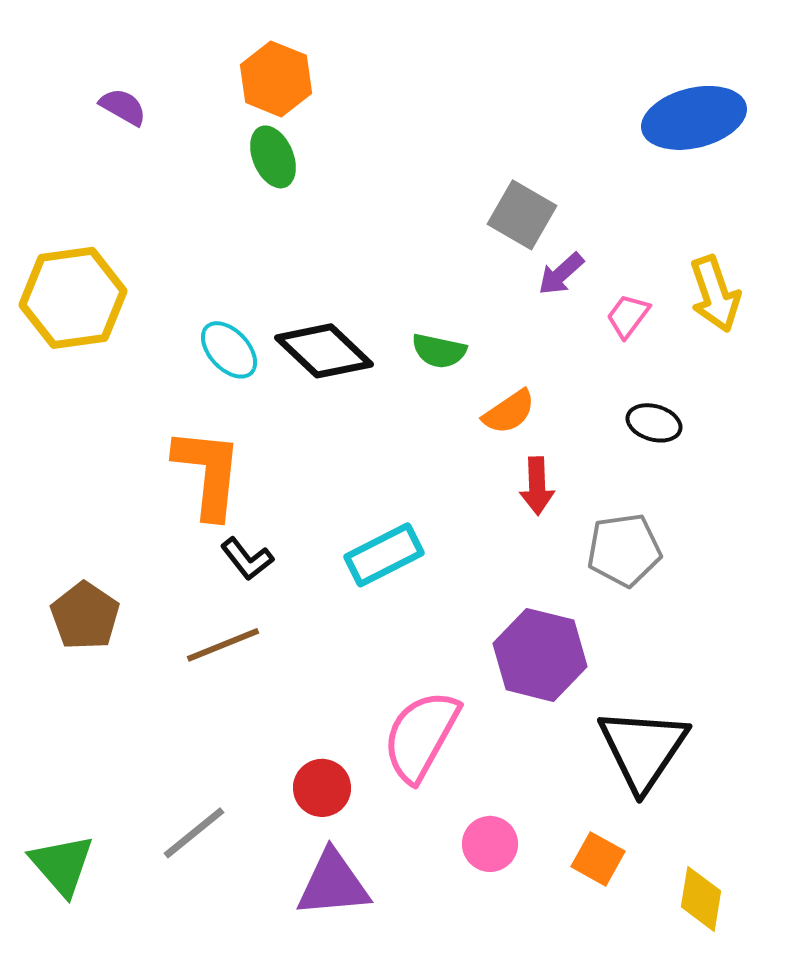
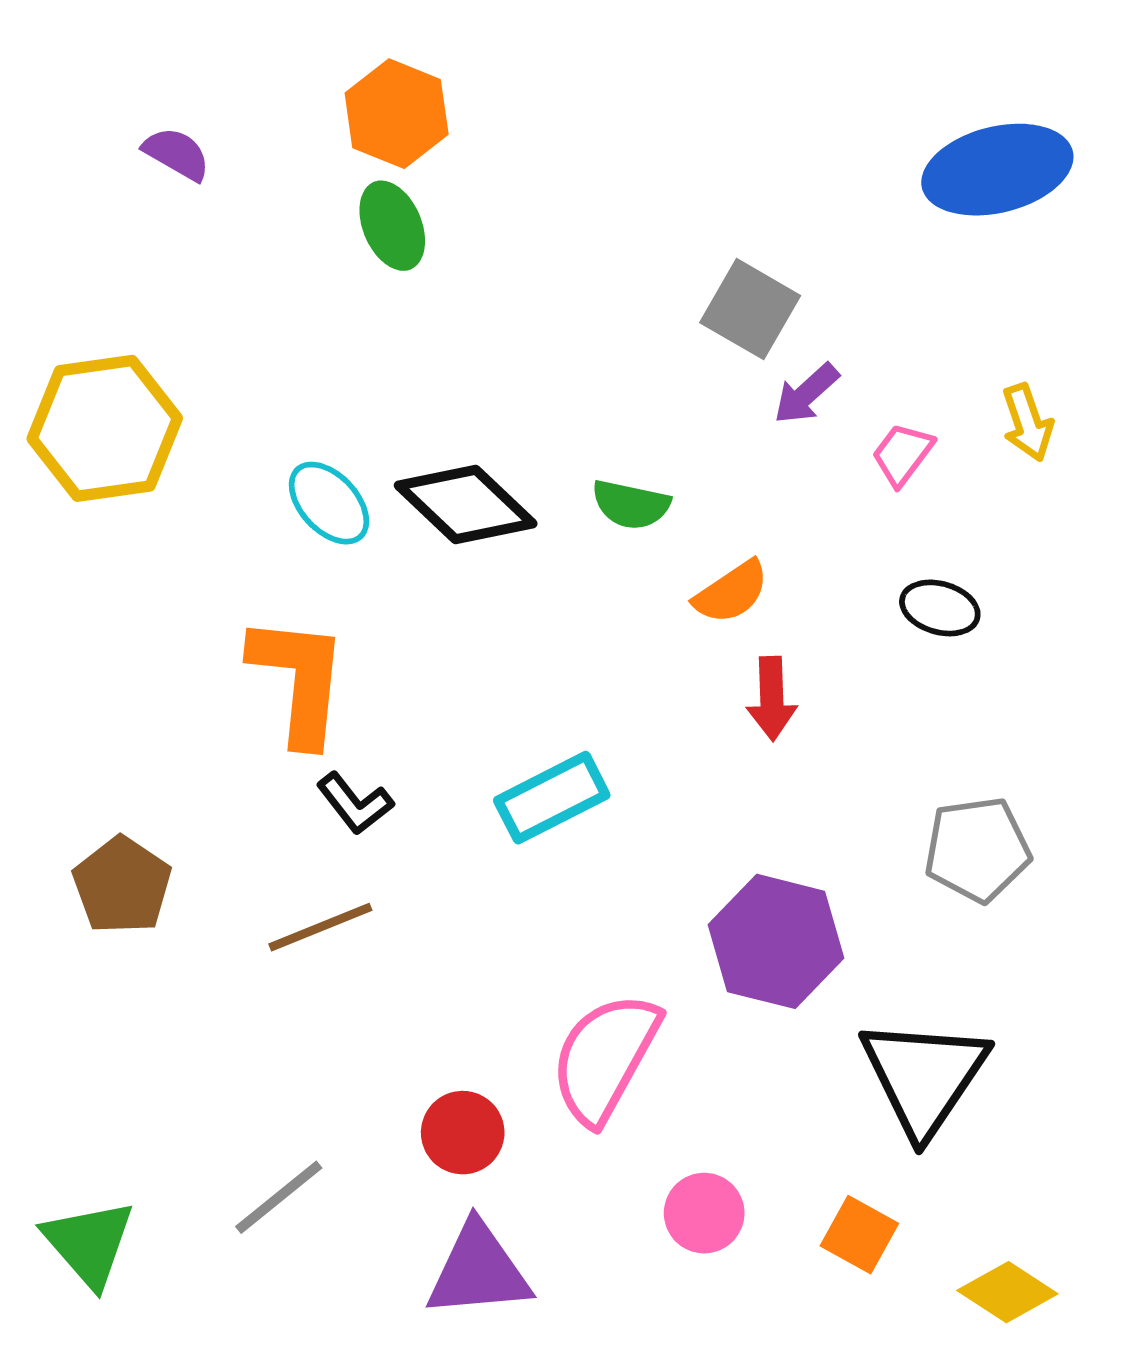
yellow arrow: (715, 294) -> (1028, 423), size x0.7
gray pentagon: (624, 550) -> (977, 849), moved
yellow diamond: (701, 899) -> (1007, 1292), turned -66

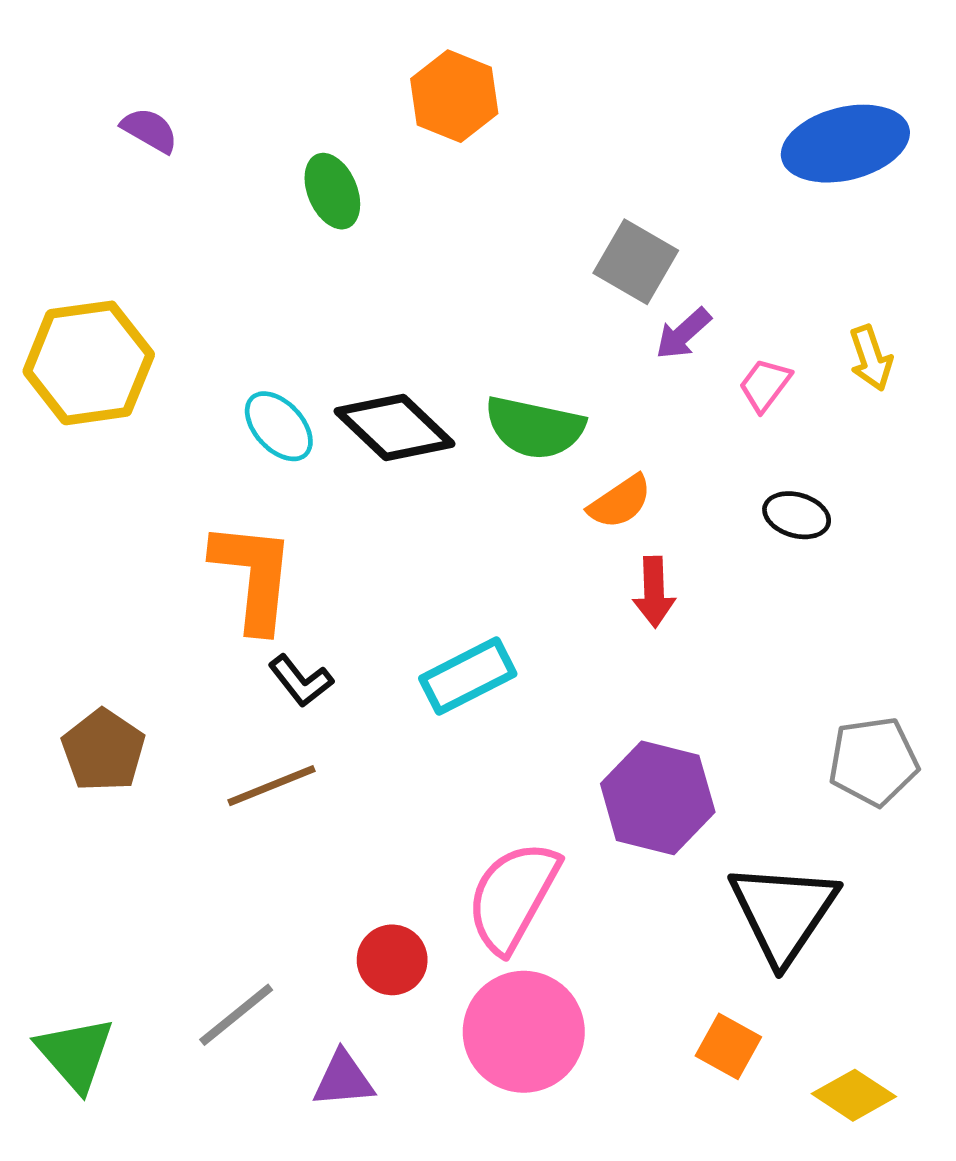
orange hexagon: (397, 114) -> (454, 96), moved
green semicircle: (631, 504) -> (535, 427), size x1.5
gray pentagon: (977, 849) -> (873, 761), moved
pink circle: (704, 1213) -> (524, 1032), moved, size x1.8
purple triangle: (478, 1271) -> (343, 1079), moved, size x0.7

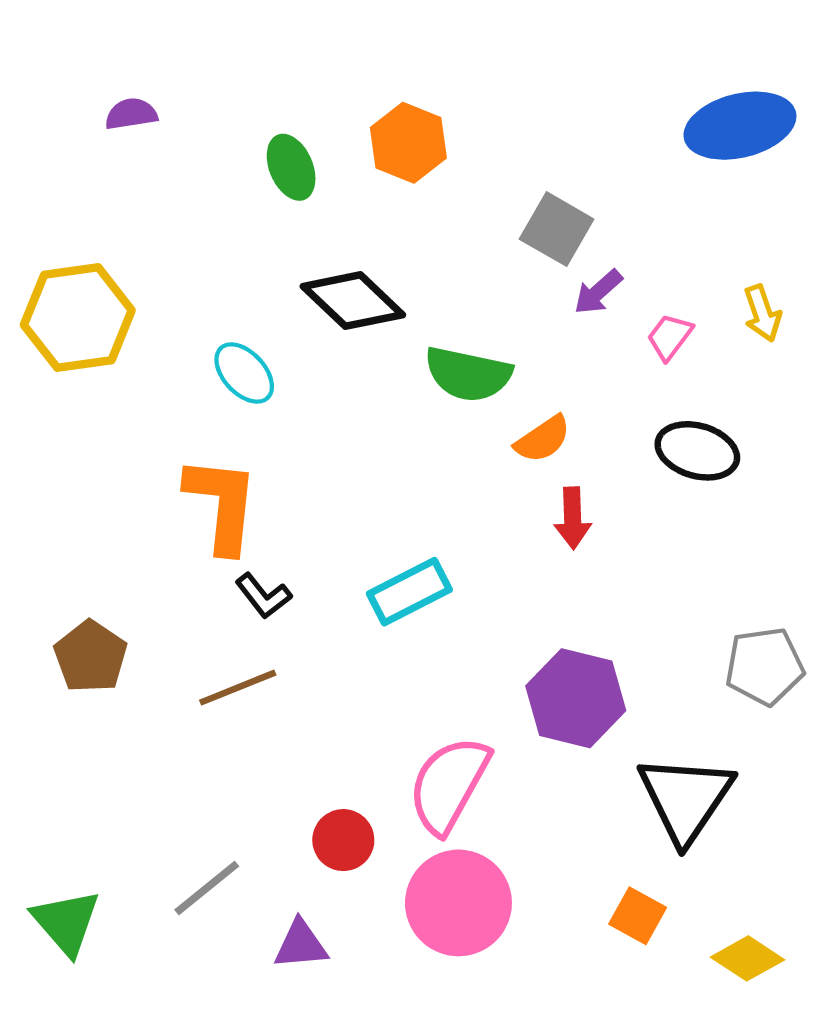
orange hexagon: (454, 96) -> (408, 143), moved
purple semicircle: (150, 130) -> (131, 114), turned -39
black diamond: (395, 427) -> (353, 301), moved
black ellipse: (797, 515) -> (697, 451), size x1.4

